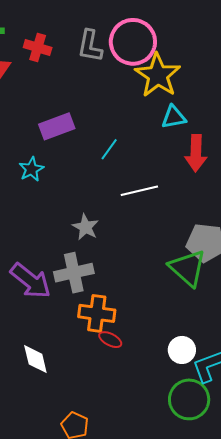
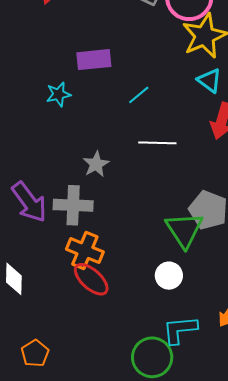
cyan triangle: (174, 117) -> (209, 81), turned 32
red ellipse: (110, 340) -> (91, 279), size x1.6
white circle: (182, 350) -> (169, 276), moved

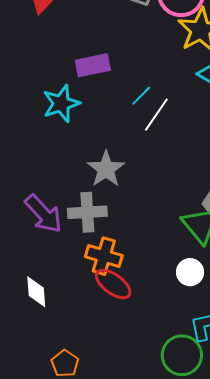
cyan star: (58, 94) -> (61, 104), size x1.5
white line: (157, 143) -> (156, 115), moved, turned -51
gray star: (96, 164) -> (106, 169), size x1.4

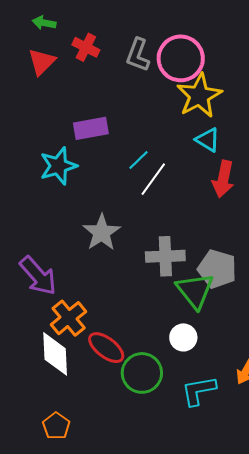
gray cross: (87, 212) -> (165, 256), moved
orange cross: (104, 256) -> (69, 318), moved, turned 33
white diamond: (36, 292) -> (55, 354), moved, size x1.4
green circle: (182, 355) -> (142, 373), moved

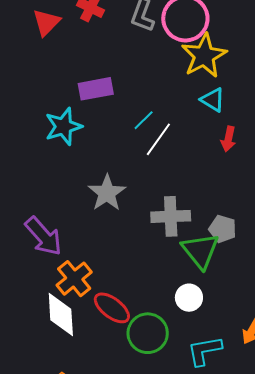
red arrow: (223, 179) -> (228, 139), size x0.7
gray pentagon: (217, 269) -> (223, 229), size x0.7

